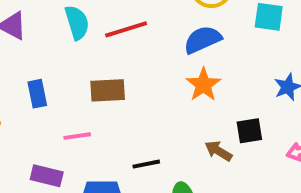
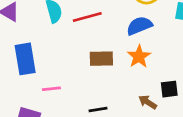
brown rectangle: (108, 90) -> (101, 59), moved
blue rectangle: (37, 94) -> (25, 59), size x1.6

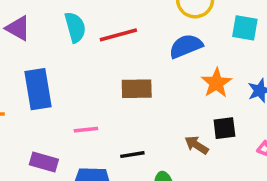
orange star: (139, 56) -> (216, 83), moved
pink line: (51, 89) -> (86, 130), moved

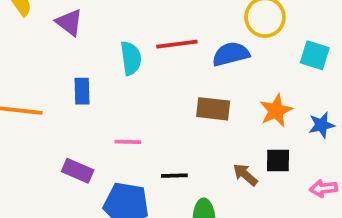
cyan semicircle: (75, 27) -> (131, 58), moved
blue semicircle: (186, 46) -> (231, 54), moved
blue rectangle: (38, 89) -> (82, 91), size x0.6
brown rectangle: (137, 89) -> (213, 109), moved

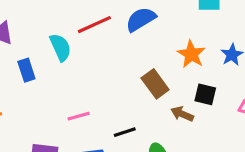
blue rectangle: (82, 91) -> (26, 70), moved
brown rectangle: (213, 109) -> (155, 84), moved, turned 64
black square: (278, 161) -> (205, 94), turned 30

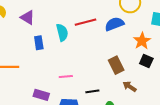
orange star: (191, 54) -> (142, 41), moved
black square: (205, 94) -> (146, 61), moved

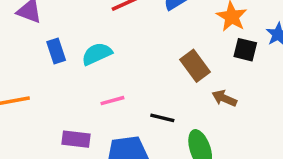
cyan semicircle: (62, 32) -> (97, 54), moved, turned -90
black line: (92, 91) -> (162, 118), turned 32

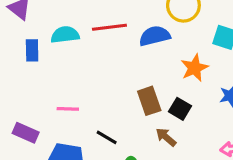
black square: (245, 50) -> (180, 109), moved
cyan semicircle: (97, 54) -> (65, 35), moved

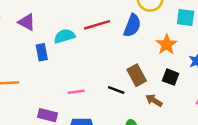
blue semicircle: (155, 36) -> (132, 26), turned 135
black square: (180, 109) -> (171, 77), moved
black line: (107, 137) -> (116, 90), moved

